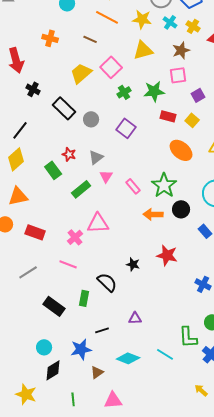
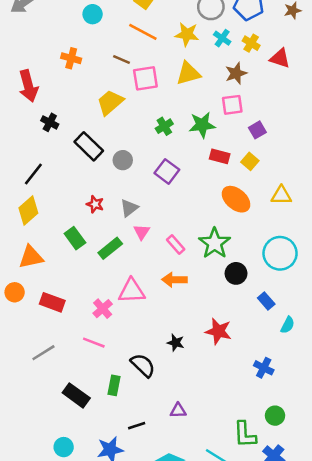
pink square: (111, 67) -> (145, 78), moved, turned 35
green rectangle: (53, 170) -> (75, 238), moved
orange arrow: (153, 214) -> (174, 280), moved

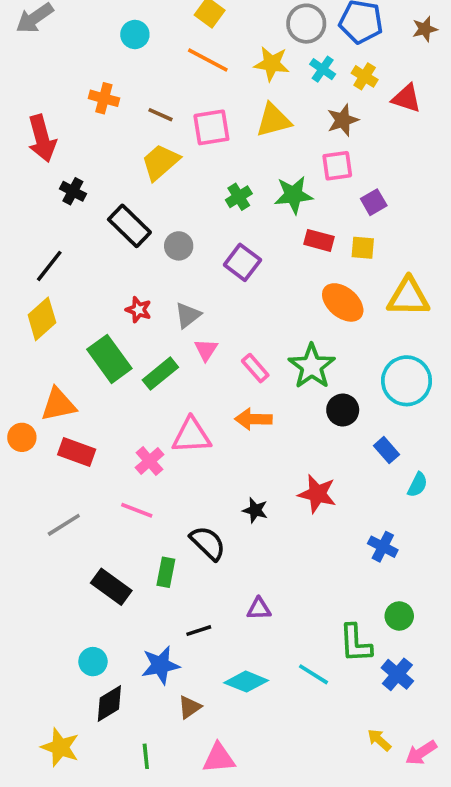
brown line: (121, 59) -> (160, 115), moved
yellow square: (250, 161) -> (363, 248), turned -36
yellow triangle: (281, 195) -> (408, 297), size x1.4
green rectangle: (75, 238) -> (109, 359), size x1.4
orange triangle: (31, 257) -> (58, 405), moved

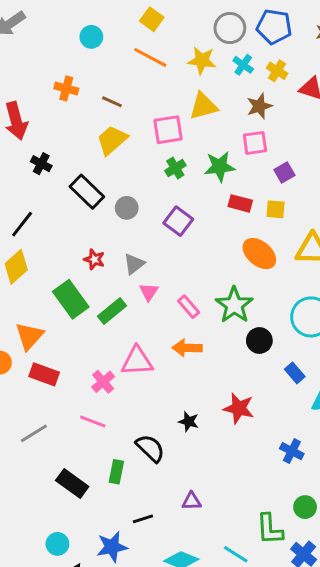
pink square: (211, 127) -> (168, 130), moved
orange triangle: (58, 405) -> (29, 336), turned -36

